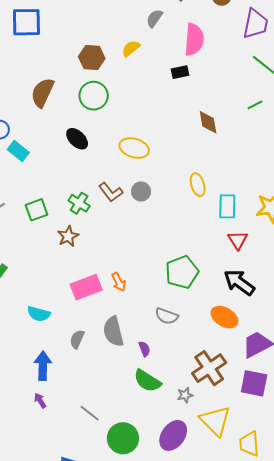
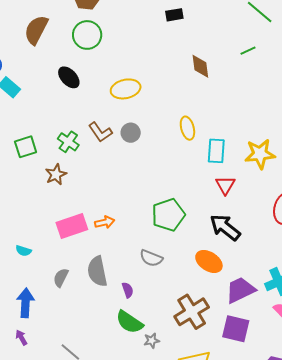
yellow ellipse: (134, 148) -> (126, 89), turned -32
orange arrow: (119, 282) -> (105, 222), turned -78
cyan semicircle: (39, 314) -> (23, 251), size x0.7
gray star: (185, 395) -> (152, 341), moved

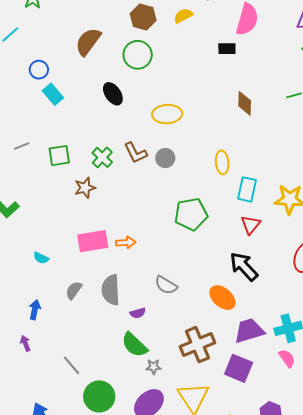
green pentagon: (168, 215) -> (191, 214), moved
purple semicircle: (128, 290) -> (138, 313), turned 84
blue arrow: (25, 303) -> (35, 310), size x0.7

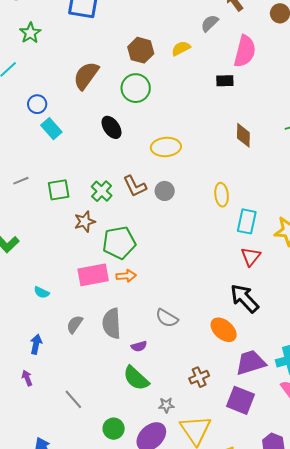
green pentagon: (191, 214) -> (119, 243), moved
brown cross: (197, 345) -> (199, 377), size x0.6
gray star: (154, 367) -> (166, 405), moved
green circle: (99, 396) -> (114, 429), moved, size x0.7

